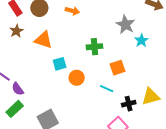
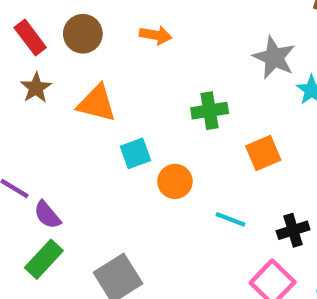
cyan line: (107, 89) -> (231, 219), moved

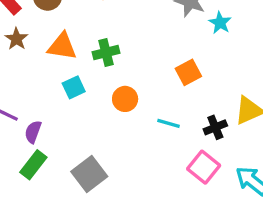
green cross: (210, 111) -> (106, 53), moved
cyan square: (135, 153) -> (74, 87), moved
purple semicircle: (47, 215) -> (33, 132), turned 65

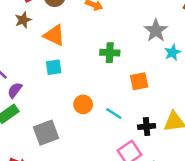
green cross: (106, 53) -> (110, 53), moved
orange circle: (125, 99) -> (83, 104), moved

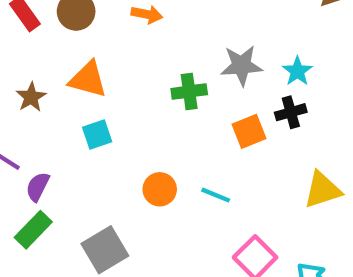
brown star: (23, 20) -> (31, 97), moved
gray star: (156, 31) -> (241, 65), moved, turned -30
black cross: (147, 127) -> (291, 112), moved

